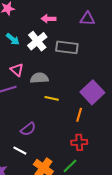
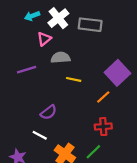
cyan arrow: (13, 39) -> (32, 16), turned 120
pink triangle: (17, 70) -> (44, 39), moved, turned 40
orange line: (79, 115) -> (103, 97), turned 32

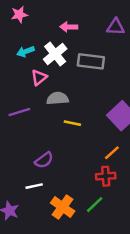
orange line: (103, 97) -> (112, 153), moved
white line: (40, 135) -> (34, 186), turned -40

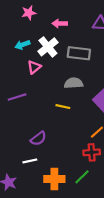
pink star: (19, 15) -> (29, 13), moved
gray semicircle: (58, 98) -> (74, 83), moved
orange cross: (63, 207) -> (54, 179), turned -36

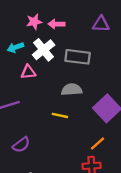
pink star: (29, 13) -> (34, 22), moved
pink triangle: (34, 67) -> (28, 72), turned 32
purple semicircle: (38, 139) -> (21, 145), moved

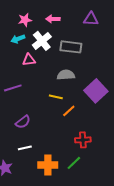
pink star: (34, 22) -> (25, 20), moved
orange line: (97, 144) -> (69, 111), moved

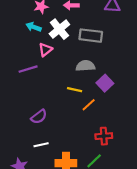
cyan arrow: (18, 39) -> (34, 27), turned 40
pink triangle: (29, 60) -> (45, 50), turned -32
purple line: (13, 88) -> (28, 69), moved
purple square: (96, 91) -> (105, 83), moved, size x0.7

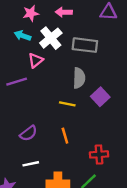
gray semicircle: (85, 66) -> (79, 78), turned 96
orange line: (89, 105) -> (65, 136), moved, turned -64

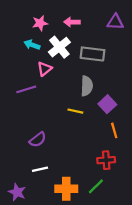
orange line: (65, 136) -> (114, 130), moved

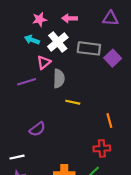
gray semicircle: (87, 86) -> (59, 79), moved
purple square: (107, 104) -> (113, 58), moved
white line: (40, 169) -> (17, 157), moved

